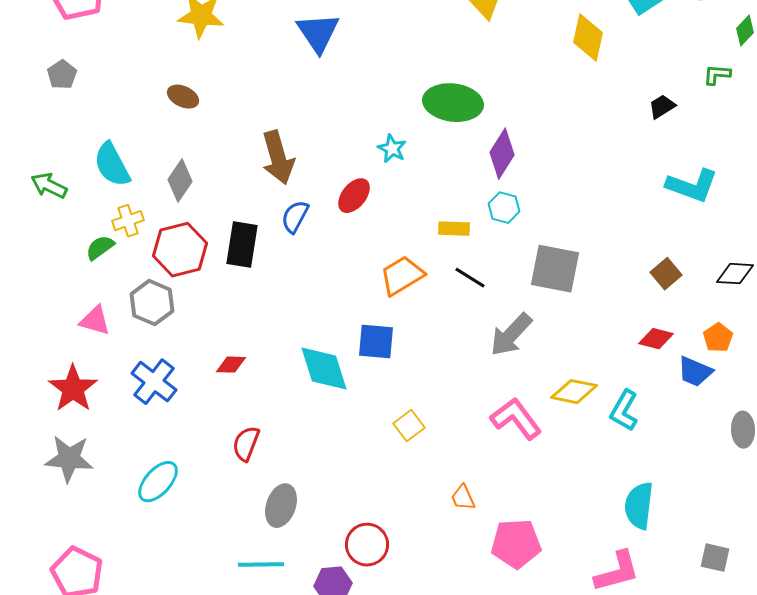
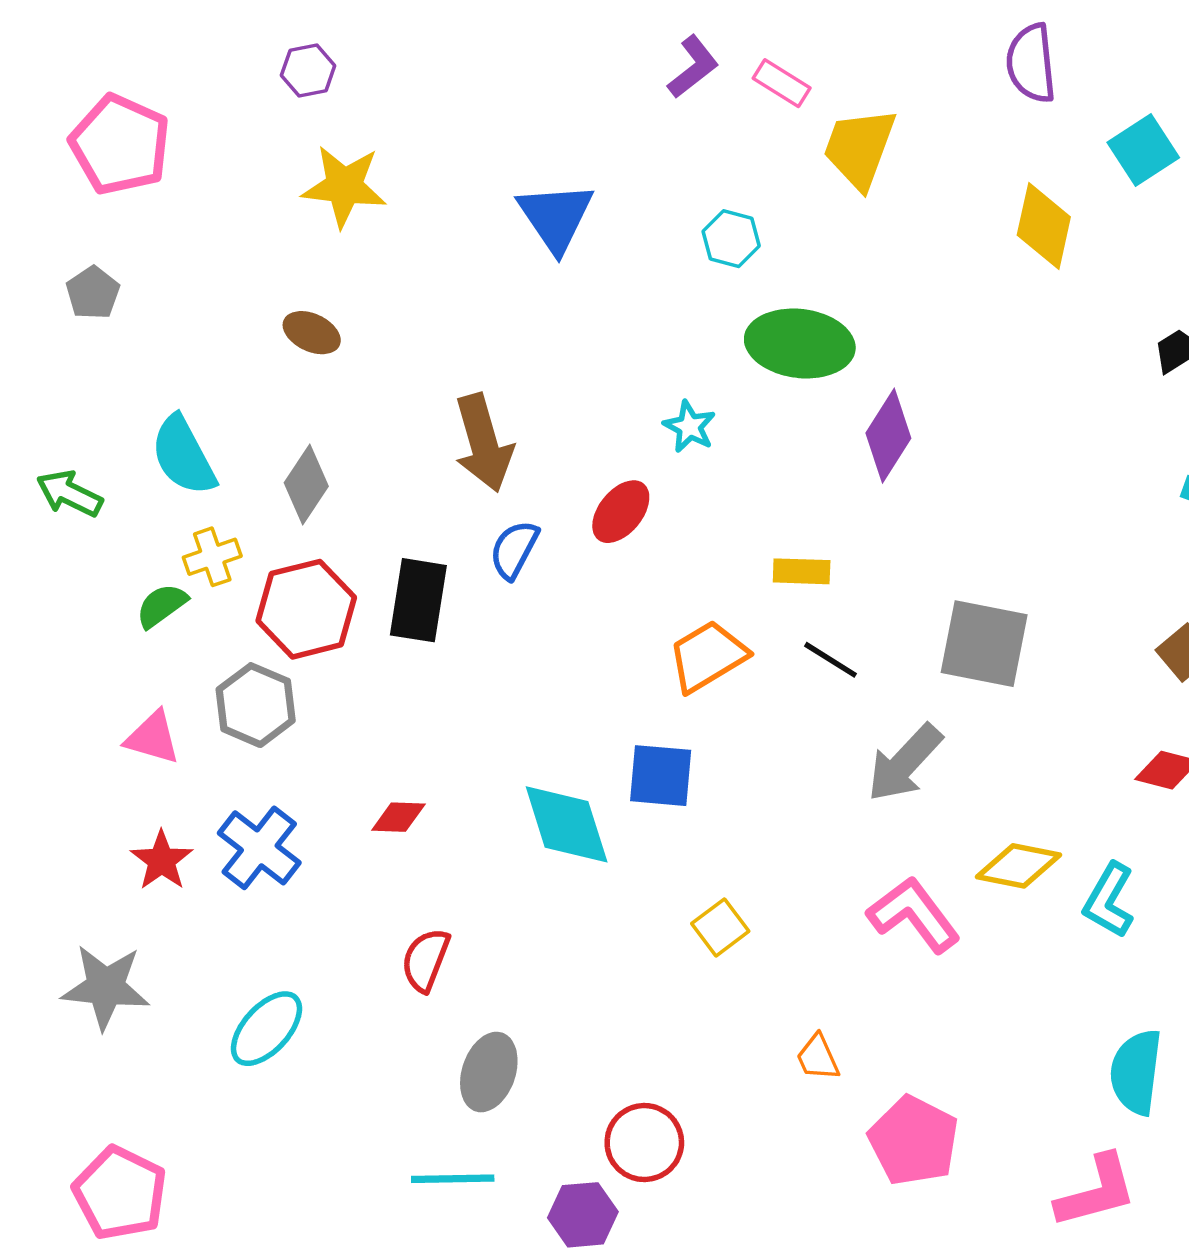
cyan hexagon: (504, 208) -> (731, 239), moved
red star: (73, 389) -> (162, 861), moved, size x0.7
pink pentagon: (516, 544) -> (914, 1141), turned 30

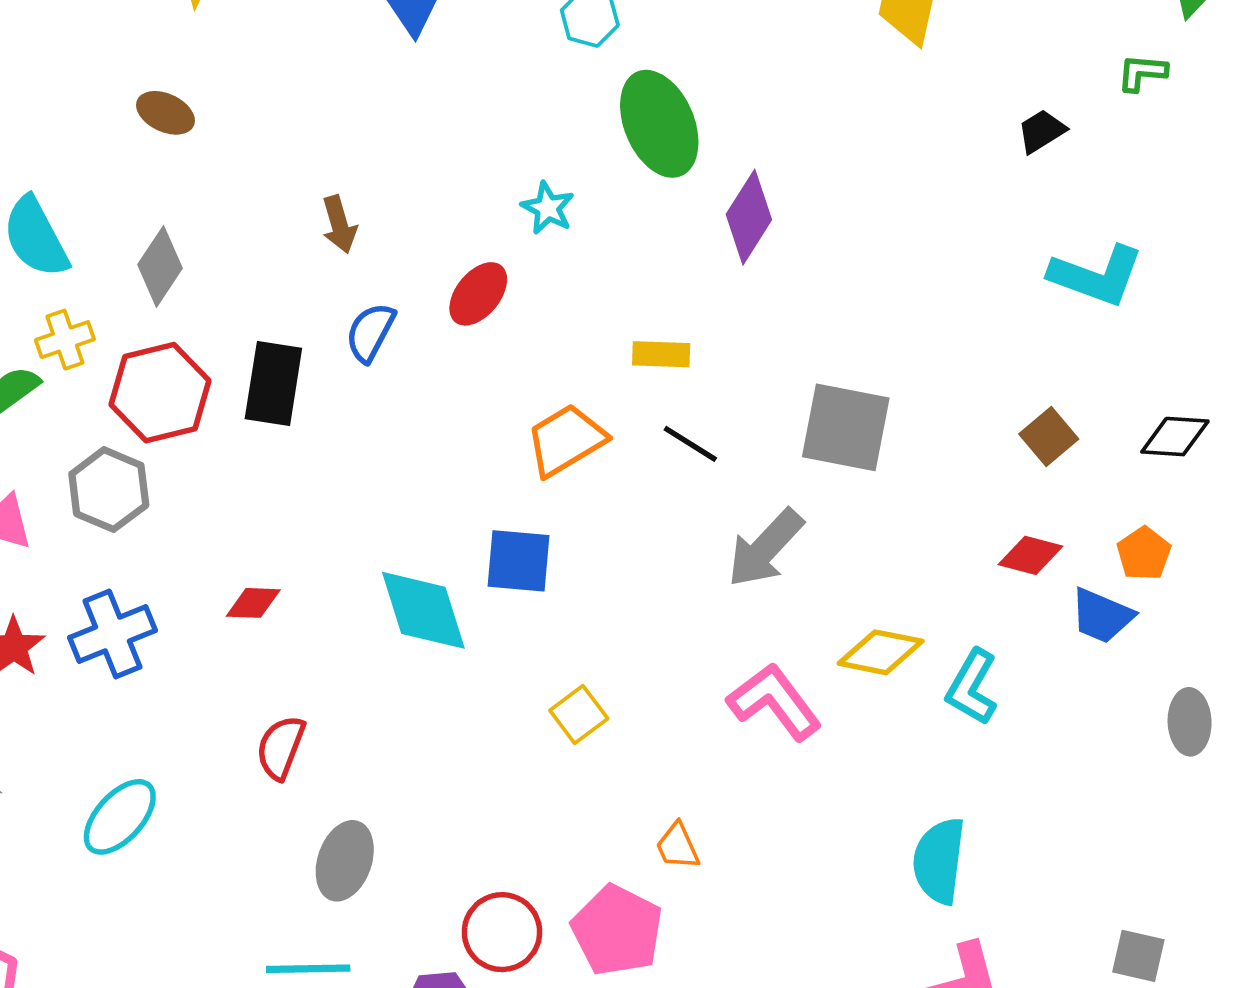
green ellipse: (800, 343) -> (659, 124), turned 60
brown arrow: (483, 443) -> (339, 224), size x0.6
blue cross: (259, 848) -> (112, 634), turned 30
cyan semicircle: (1136, 1072) -> (939, 861), moved
pink pentagon: (914, 1141) -> (617, 930), moved

